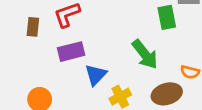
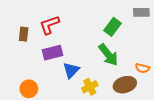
green rectangle: (167, 17) -> (112, 27), moved, turned 48

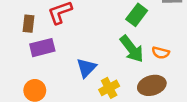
purple rectangle: (53, 53) -> (42, 48), moved
orange semicircle: (142, 68) -> (161, 53), moved

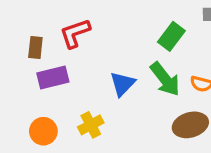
blue triangle: (86, 68) -> (122, 84), moved
yellow cross: (109, 88) -> (91, 125), moved

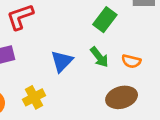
green arrow: (165, 79) -> (99, 57), size x0.7

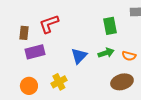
green rectangle: (105, 20) -> (110, 26), turned -48
green arrow: (99, 57) -> (106, 53), turned -70

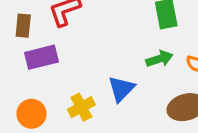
blue triangle: (79, 56) -> (121, 89), moved

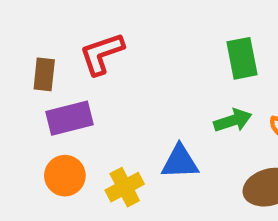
blue triangle: (121, 89) -> (180, 162), turned 44
orange circle: (31, 114) -> (65, 176), moved

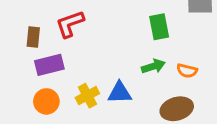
yellow cross: (125, 187) -> (87, 96), moved

